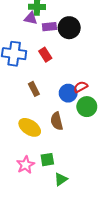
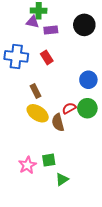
black circle: (69, 28) -> (84, 25), moved
red semicircle: (81, 87) -> (69, 108), moved
blue circle: (68, 93) -> (88, 80), moved
yellow ellipse: (30, 127) -> (38, 113), moved

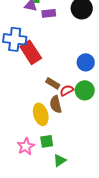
red rectangle: (47, 57) -> (31, 52), moved, size x1.6
brown rectangle: (36, 91) -> (53, 83), moved, turned -32
yellow ellipse: (38, 113) -> (41, 114), moved, turned 40

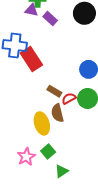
purple rectangle: (49, 13) -> (50, 18), turned 48
green square: (47, 141) -> (48, 151), turned -32

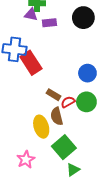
purple rectangle: (50, 18) -> (49, 23), turned -48
green square: (48, 151) -> (64, 147), moved, size x1.6
green triangle: (62, 171) -> (73, 170), moved

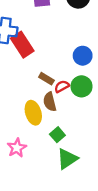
green square: (64, 147) -> (57, 135), size x0.6
green triangle: (73, 170) -> (67, 159), size x1.5

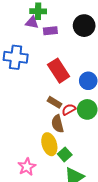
red rectangle: (22, 45) -> (59, 71), moved
yellow ellipse: (33, 113) -> (49, 144), moved

